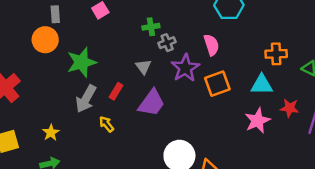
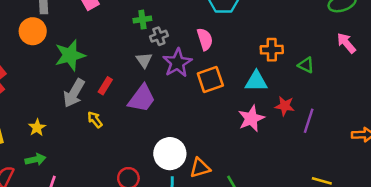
gray triangle: (143, 67) -> (144, 60), moved

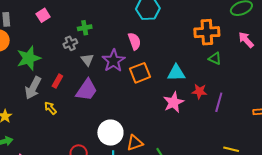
gray cross: (159, 36) -> (70, 43), moved
orange cross: (272, 50) -> (207, 32), moved, size x1.4

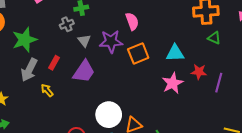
purple star: (114, 61) -> (111, 41), turned 30

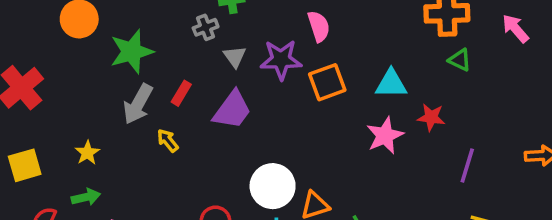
purple line: (219, 83) -> (467, 166), moved

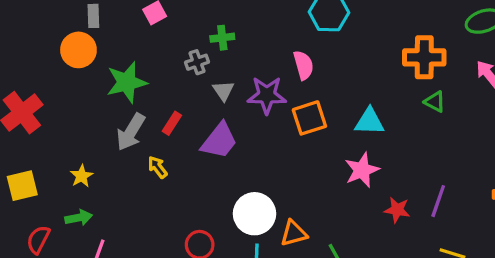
red star: (431, 117) -> (397, 210), moved

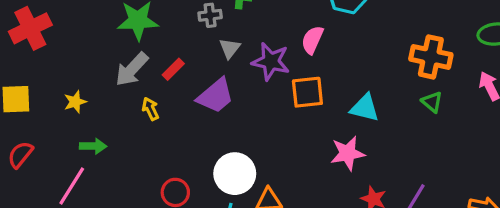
pink semicircle: (303, 65) -> (312, 40), turned -152
green arrow: (79, 218) -> (93, 146), moved

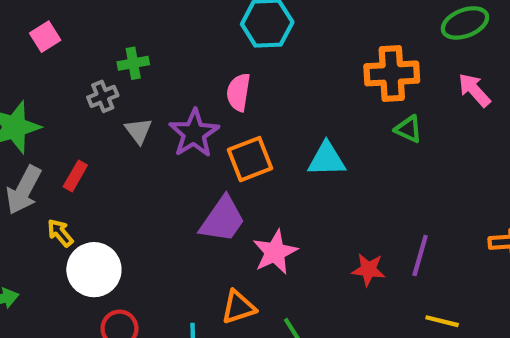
purple star: (271, 61) -> (194, 133), turned -30
purple trapezoid: (216, 96) -> (223, 220), moved
pink star: (348, 153) -> (275, 252), moved
white circle: (235, 174) -> (94, 270), moved

